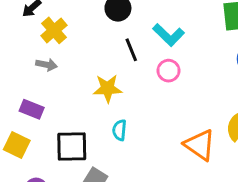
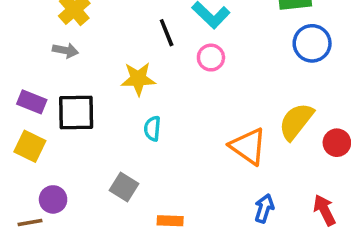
purple rectangle: (32, 109) -> (32, 102), moved
black square: (72, 146) -> (76, 113), moved

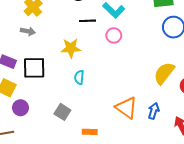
black line: (167, 33) -> (88, 21), turned -70
orange triangle: (248, 146) -> (126, 108), moved
purple circle: (53, 199) -> (21, 108), moved
blue arrow: (264, 208) -> (154, 111), moved

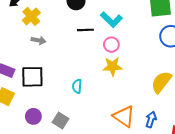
gray arrow: (28, 31) -> (39, 40), moved
yellow star: (71, 48) -> (112, 66), moved
purple circle: (21, 108) -> (33, 116), moved

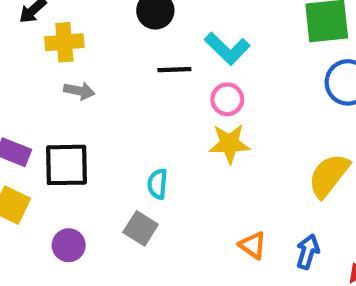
yellow cross: (31, 16) -> (64, 42), turned 36
orange triangle: (124, 116) -> (253, 245), size x0.6
gray square: (60, 121) -> (141, 228), moved

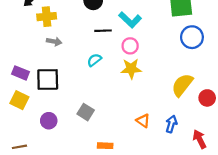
cyan semicircle: (157, 184) -> (94, 60), moved, turned 48

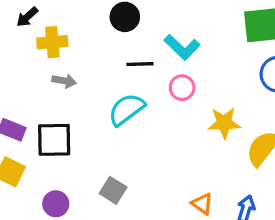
cyan semicircle: (94, 60) -> (126, 109), size x1.6
yellow star: (131, 69) -> (224, 123), moved

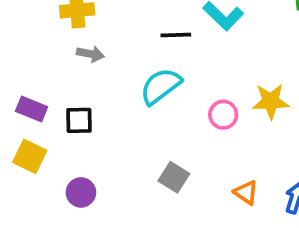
pink circle: (182, 88) -> (223, 115), moved
black square: (54, 140) -> (79, 120), size x0.7
gray square: (113, 190) -> (174, 177), moved

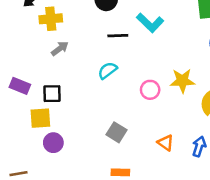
gray arrow: (90, 54) -> (60, 49), turned -48
cyan semicircle: (161, 86) -> (108, 70), size x0.7
yellow square: (30, 156) -> (40, 118), moved, turned -30

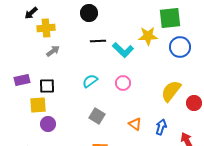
cyan L-shape: (150, 23) -> (123, 50), moved
cyan semicircle: (108, 70) -> (90, 81), moved
yellow star: (182, 81) -> (148, 36), moved
purple rectangle: (20, 86) -> (22, 80), turned -35

